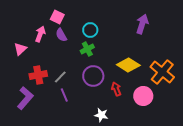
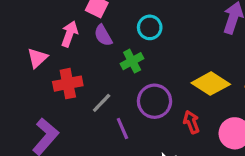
green cross: (87, 49) -> (132, 61), moved
red cross: (38, 75) -> (68, 84), moved
purple line: (64, 95) -> (122, 128), moved

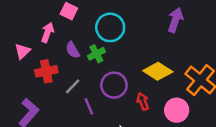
cyan circle: (150, 27) -> (110, 27), size x1.5
purple semicircle: (103, 35) -> (73, 50), moved

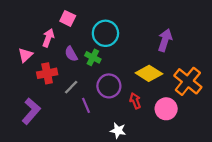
purple arrow: (175, 20) -> (165, 40), moved
green cross: (96, 54) -> (93, 57), turned -35

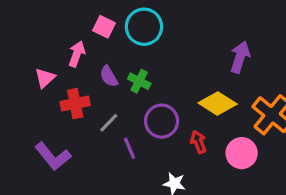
cyan circle: (105, 33) -> (144, 27), moved
purple L-shape: (31, 111) -> (53, 156), turned 100

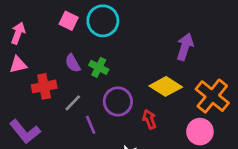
pink arrow: (77, 54) -> (18, 33), moved
pink triangle: (45, 78) -> (18, 65), turned 30
pink circle: (242, 153) -> (200, 132), moved

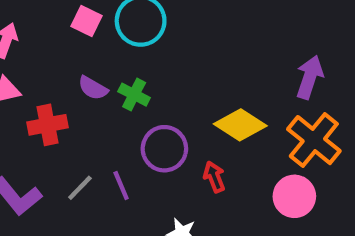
purple arrow: (185, 47) -> (310, 77), moved
purple semicircle: (73, 63) -> (93, 88), turned -30
gray line: (73, 103) -> (80, 188), moved

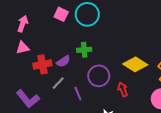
purple semicircle: (93, 88) -> (63, 61), moved, turned -64
green cross: (134, 95) -> (84, 50), turned -32
gray line: (80, 188) -> (58, 83), moved

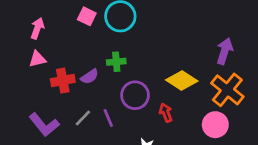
gray line: (58, 83) -> (83, 118), moved

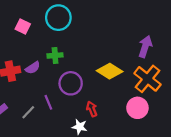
pink square: (87, 16) -> (23, 27), moved
red arrow: (166, 113) -> (92, 109), moved
gray line: (83, 118) -> (28, 112), moved

